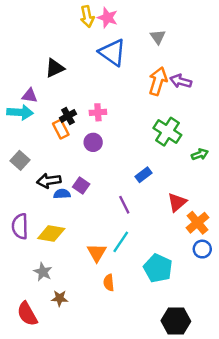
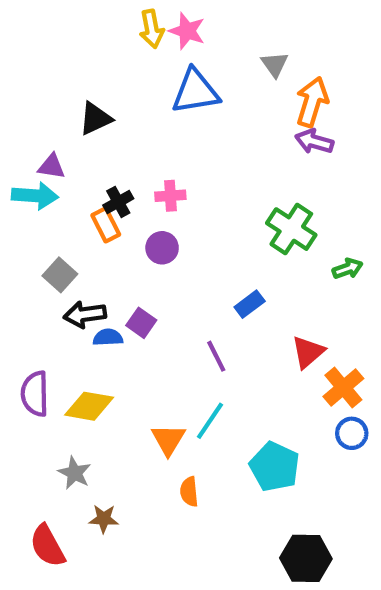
blue triangle: (112, 52) -> (195, 91), turned -44
orange arrow: (158, 81) -> (312, 102), moved
gray square: (20, 160) -> (60, 275), moved

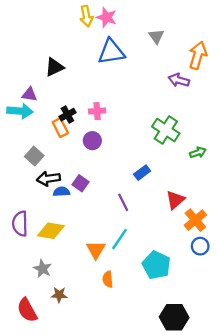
orange arrow: (312, 102) -> (198, 55), moved

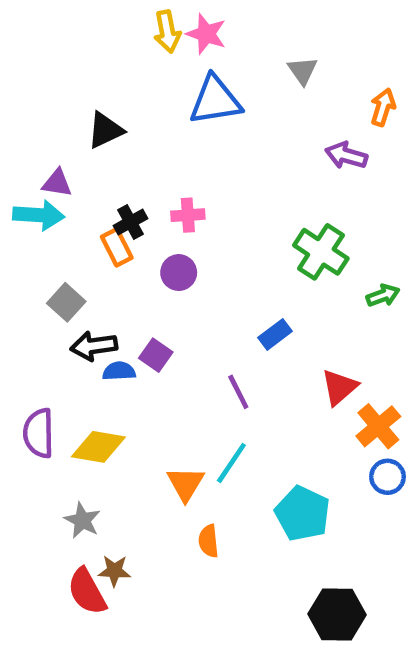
orange arrow: (198, 55) -> (383, 107), size x0.7
red semicircle: (27, 310) -> (87, 591), moved

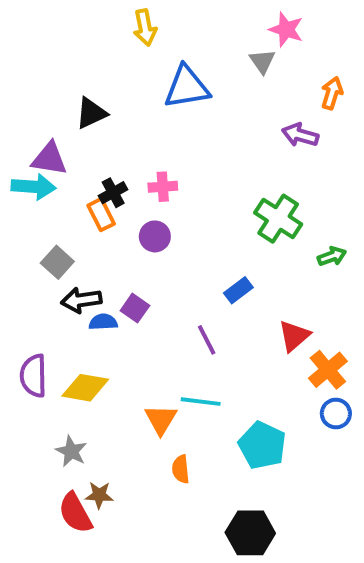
pink star: (206, 34) -> (286, 30), moved
purple triangle: (57, 183) -> (49, 159), size x1.4
cyan line: (231, 463) -> (201, 402), turned 63
black hexagon: (337, 614) -> (250, 533), moved

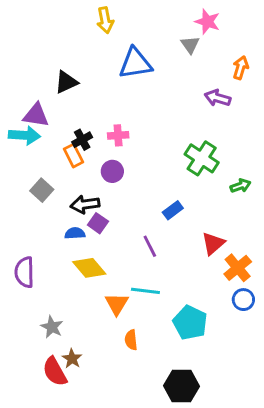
black arrow: (81, 300) -> (85, 205), moved
yellow diamond: (85, 388) -> (89, 268), moved, turned 40
brown star: (99, 495) -> (72, 359), turned 30

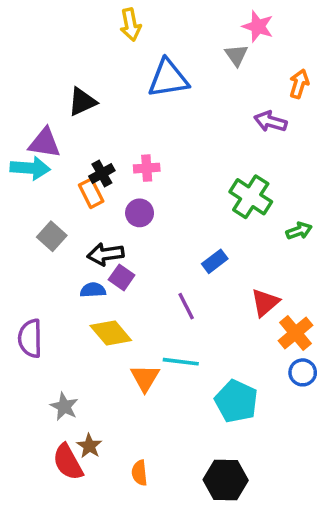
orange semicircle: (131, 340) -> (140, 473), moved

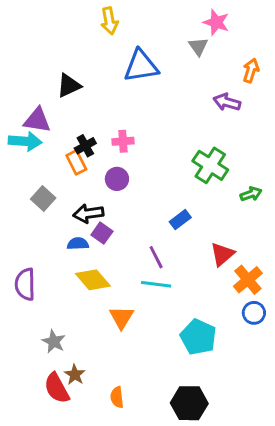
cyan line: (181, 362) -> (156, 284), moved

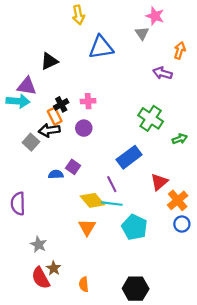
black arrow: (88, 214) -> (49, 130), moved
blue rectangle: (180, 220) -> (129, 157), size x1.6
yellow diamond: (93, 280) -> (92, 200), moved
cyan pentagon: (198, 337) -> (134, 227), moved

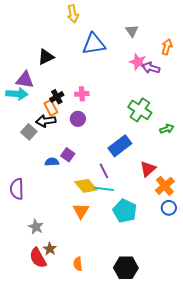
pink star: (155, 16) -> (138, 62), moved

